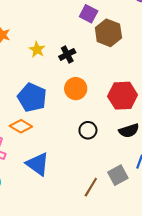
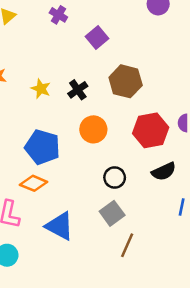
purple square: (89, 14) -> (97, 38), turned 30
brown hexagon: (108, 33) -> (126, 81), moved
gray square: (118, 175) -> (112, 213), moved

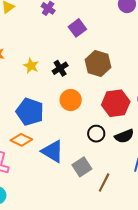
black circle: (115, 177) -> (96, 134), moved
blue triangle: (60, 226) -> (53, 151), moved
brown line: (127, 245) -> (104, 182), moved

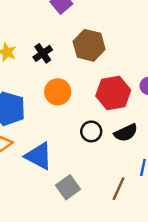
gray square: (82, 167) -> (68, 187), moved
brown line: (104, 182) -> (119, 189), moved

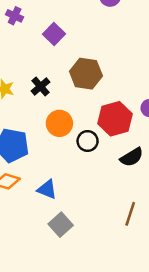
black circle: (91, 131) -> (88, 141), moved
blue triangle: (39, 156) -> (47, 189), size x0.7
gray square: (68, 187) -> (61, 225), moved

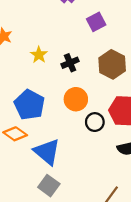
blue triangle: (47, 189) -> (47, 152), size x1.5
gray square: (61, 225) -> (49, 186), turned -30

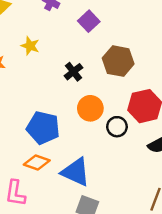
yellow star: (39, 55) -> (30, 46), moved

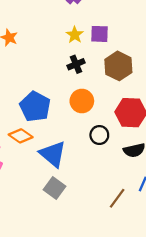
purple square: (89, 21) -> (99, 34), moved, turned 30
yellow star: (30, 46) -> (75, 35), moved
black circle: (117, 127) -> (99, 135), moved

